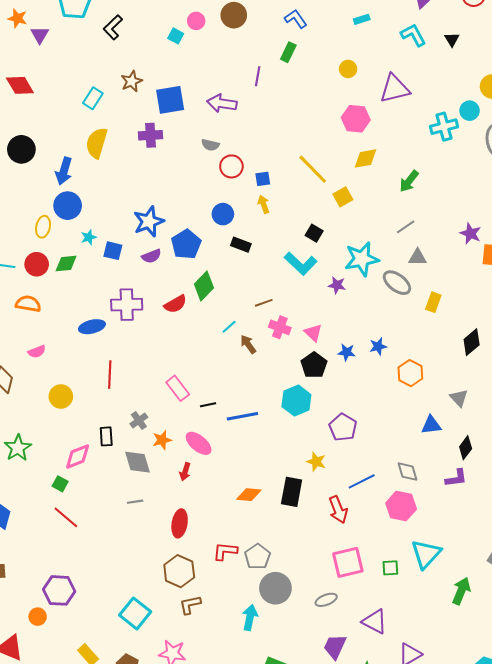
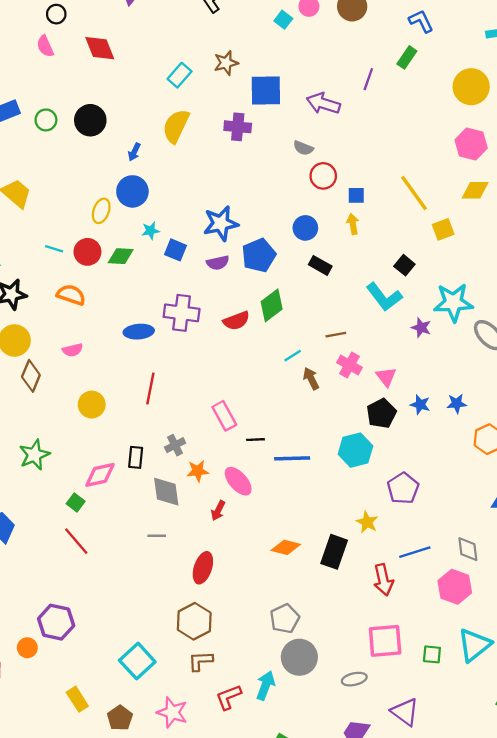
yellow circle: (348, 69) -> (471, 87), size x1.8
blue arrow: (64, 171) -> (134, 152), size x0.6
red L-shape: (225, 551) -> (229, 697), moved, turned -35

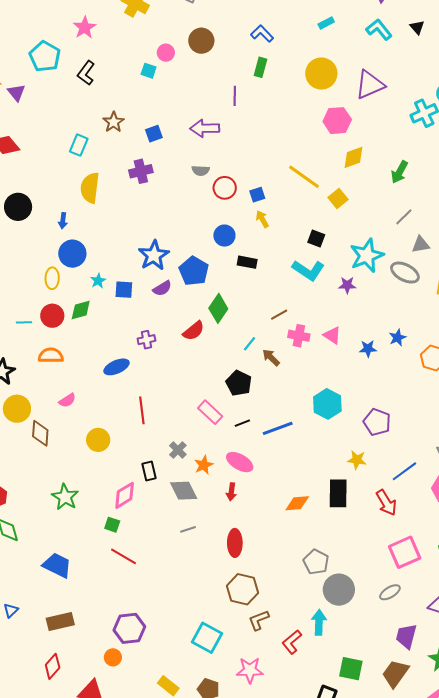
blue square: (266, 90) -> (154, 134), size x0.6
purple cross: (182, 313) -> (146, 340), size x0.6
black pentagon: (381, 413) -> (239, 383), moved

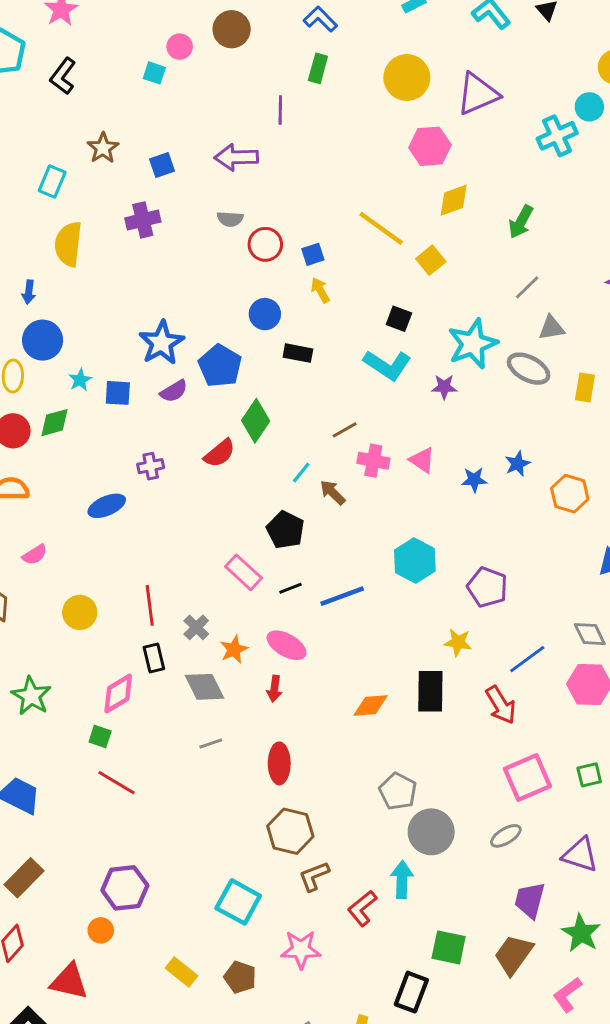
red line: (142, 410) -> (150, 605), moved
brown rectangle: (60, 621) -> (24, 878), turned -32

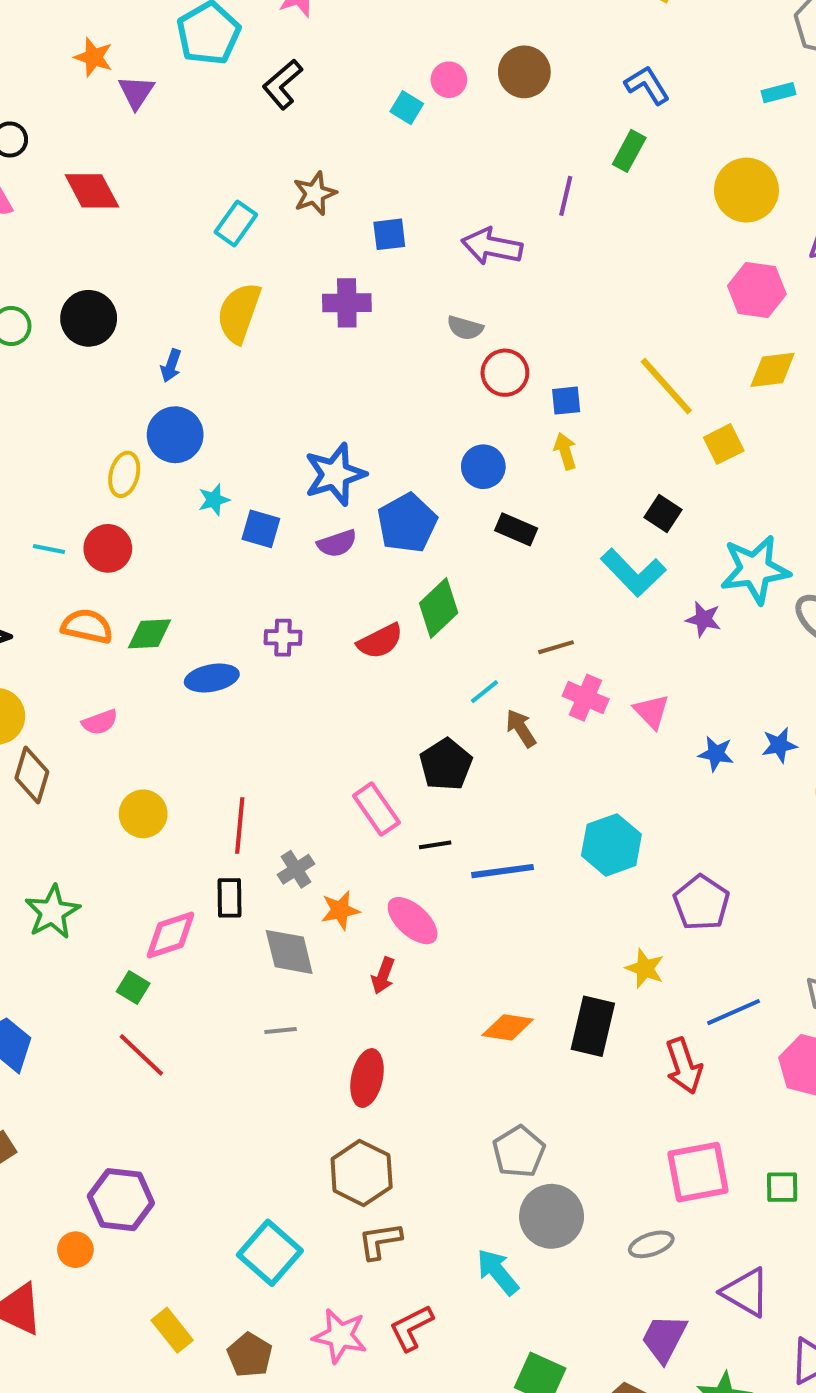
green diamond: (55, 423) -> (149, 634), moved
cyan arrow: (402, 880) -> (498, 1272), turned -54
red L-shape: (362, 908) -> (411, 1328), moved

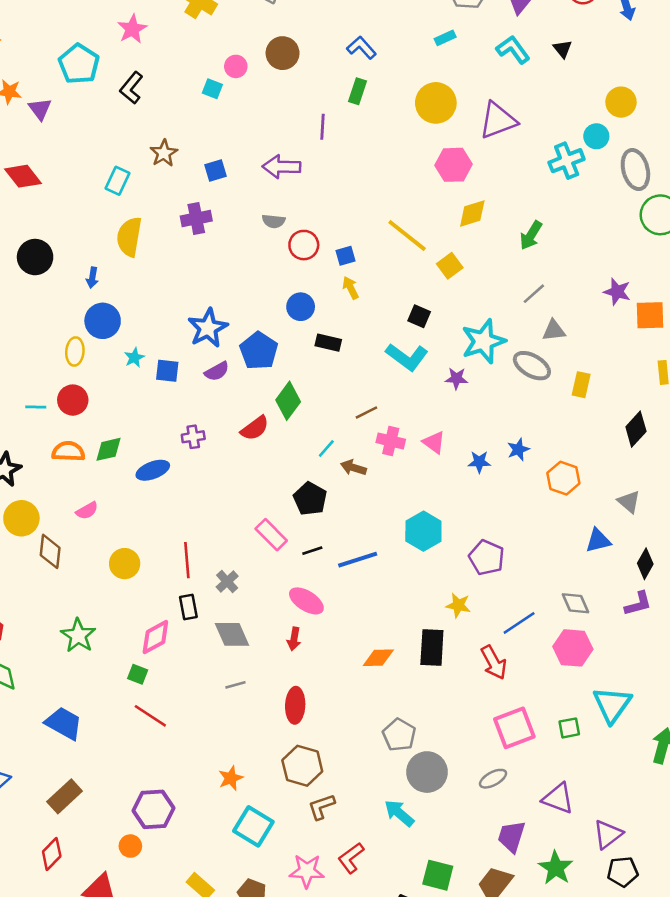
brown arrow: (521, 728) -> (353, 468), turned -30
orange star: (340, 910) -> (231, 778), moved

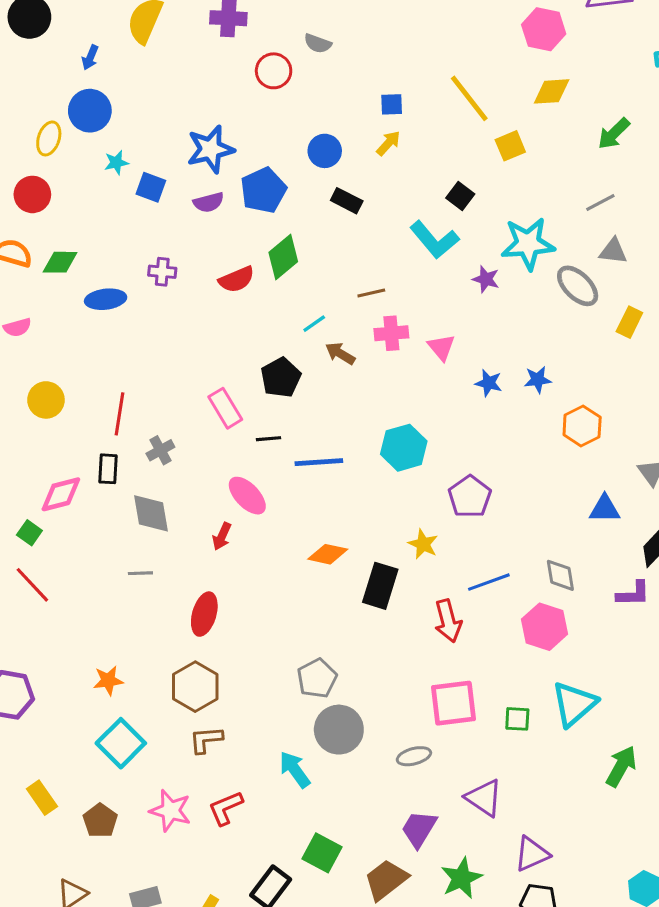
red circle: (304, 245) -> (274, 71), moved
yellow arrow: (351, 288) -> (388, 143), turned 55
pink cross: (391, 441) -> (391, 333), turned -32
orange diamond: (378, 658) -> (328, 554), moved

